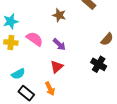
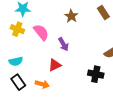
black cross: (99, 64) -> (96, 74), turned -35
orange arrow: (50, 89) -> (42, 84), turned -64

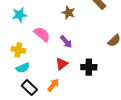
yellow cross: (17, 29) -> (18, 50), moved
black cross: (96, 74) -> (89, 67), moved
orange arrow: (42, 84) -> (53, 85), turned -56

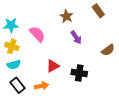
cyan star: (20, 15) -> (11, 25), moved
purple arrow: (66, 42) -> (76, 37), moved
orange arrow: (53, 85) -> (42, 86), turned 32

